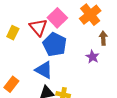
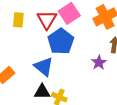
yellow rectangle: (13, 33) -> (18, 20), turned -32

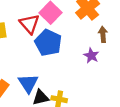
blue triangle: (44, 67) -> (28, 83), moved, turned 30

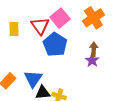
brown arrow: (103, 34) -> (94, 49), moved

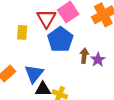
yellow rectangle: (14, 29) -> (22, 32), moved
brown arrow: (94, 49) -> (84, 56), moved

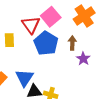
brown arrow: (84, 56) -> (72, 43), moved

